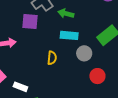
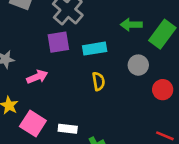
green arrow: (66, 14) -> (131, 25), moved
cyan rectangle: (69, 35) -> (95, 49), moved

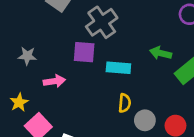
gray circle: (138, 65) -> (145, 120), moved
yellow semicircle: (98, 81) -> (125, 103), moved

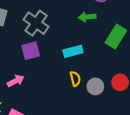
green arrow: (161, 53) -> (87, 17), moved
cyan rectangle: (118, 68) -> (73, 51), moved

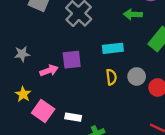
purple square: (31, 51) -> (72, 60), moved
gray circle: (95, 86) -> (137, 76), moved

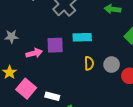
cyan rectangle: (113, 48) -> (82, 37), moved

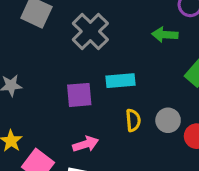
pink arrow: (34, 53) -> (86, 144), moved

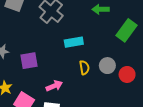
purple square: (79, 95) -> (29, 61), moved

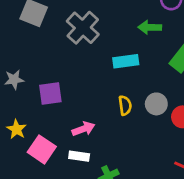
cyan rectangle: (74, 42) -> (126, 61), moved

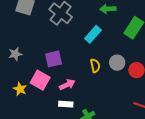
cyan rectangle: (126, 61) -> (93, 34), turned -36
purple square: (50, 93) -> (54, 59), moved
pink square: (42, 149) -> (40, 80), moved

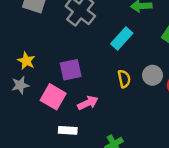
gray star: (15, 54) -> (20, 85), moved
yellow star: (20, 89) -> (26, 61), moved
white rectangle: (66, 104) -> (68, 130), moved

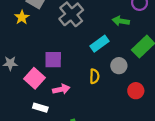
yellow star: (26, 61) -> (22, 17), moved
gray circle: (152, 75) -> (119, 66), moved

